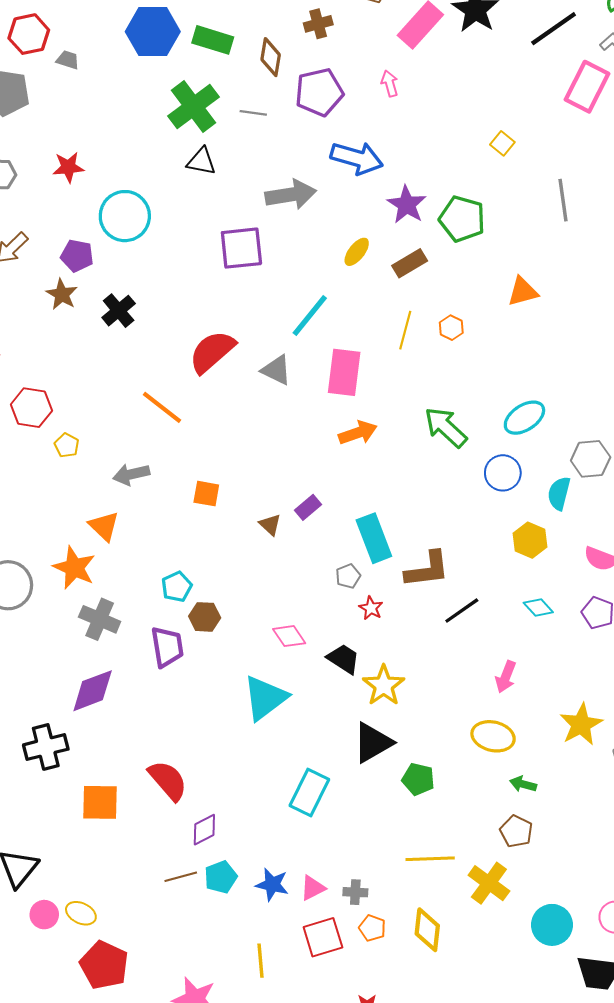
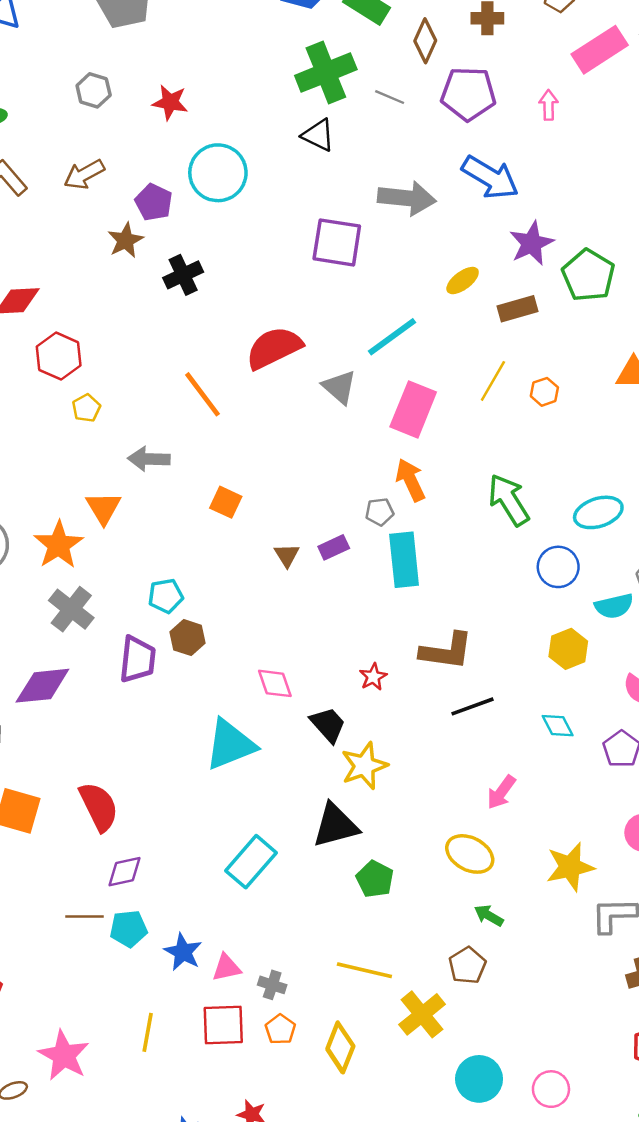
orange arrow: (358, 433) -> (410, 480), turned -111
cyan semicircle: (559, 493) -> (614, 606), turned -132
cyan rectangle: (374, 538) -> (404, 560), moved
gray pentagon: (348, 576) -> (380, 512), moved

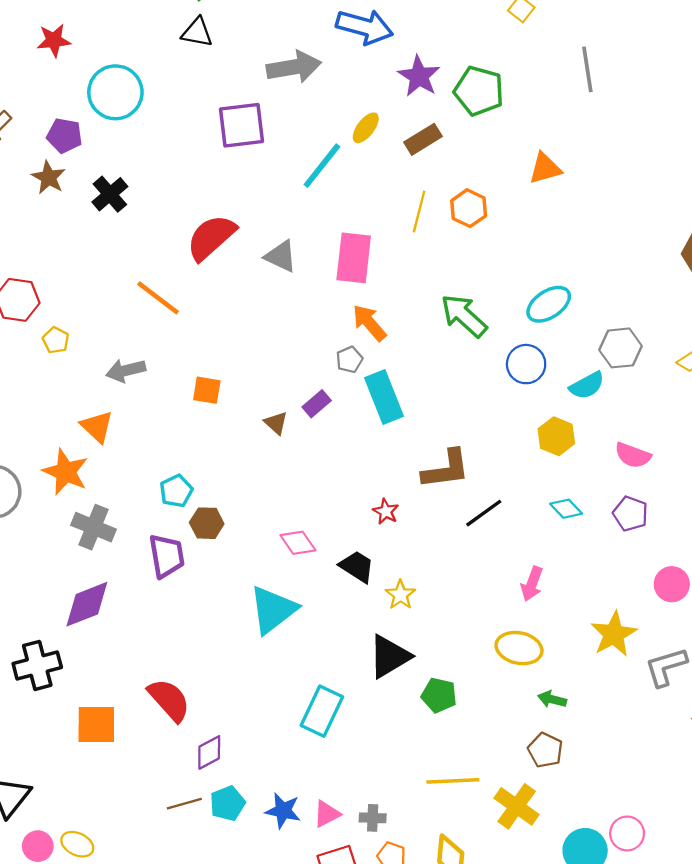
cyan line: (392, 337) -> (322, 166), moved
orange hexagon: (544, 392) -> (469, 208), size x1.4
yellow star: (364, 766) -> (400, 595), size x0.7
pink circle: (551, 1089) -> (627, 833), moved

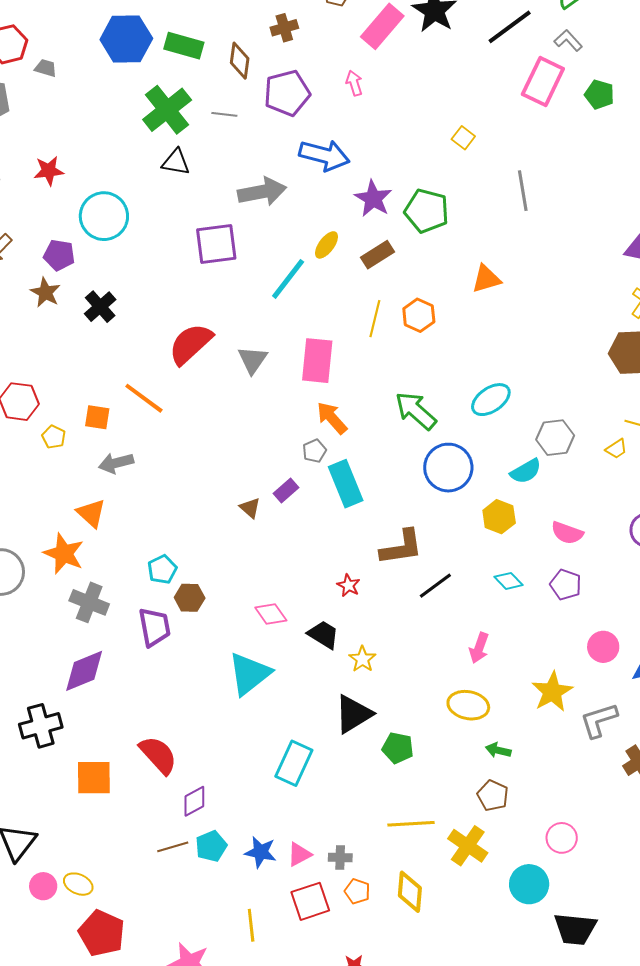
gray triangle: (281, 256) -> (253, 360), turned 40
blue circle: (526, 364) -> (448, 468), moved, size x1.4
orange square: (207, 390) -> (97, 417), moved
pink circle: (627, 833) -> (562, 838), moved

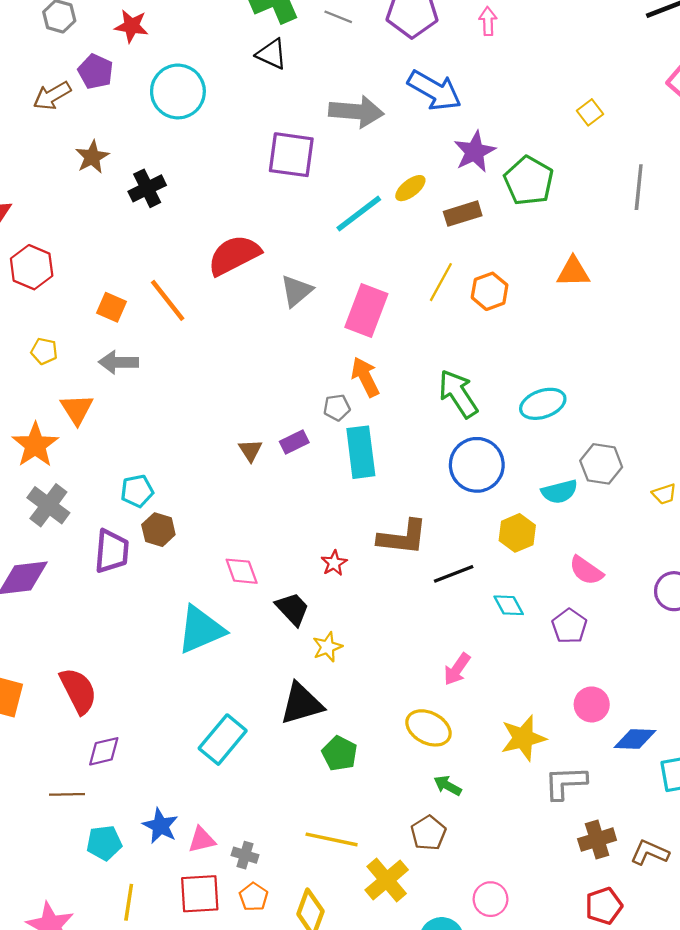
purple pentagon: (59, 255) -> (96, 71), moved
yellow pentagon: (54, 437) -> (44, 351), moved, turned -30
black line: (435, 586) -> (454, 574), moved
cyan pentagon: (211, 846) -> (104, 843), moved

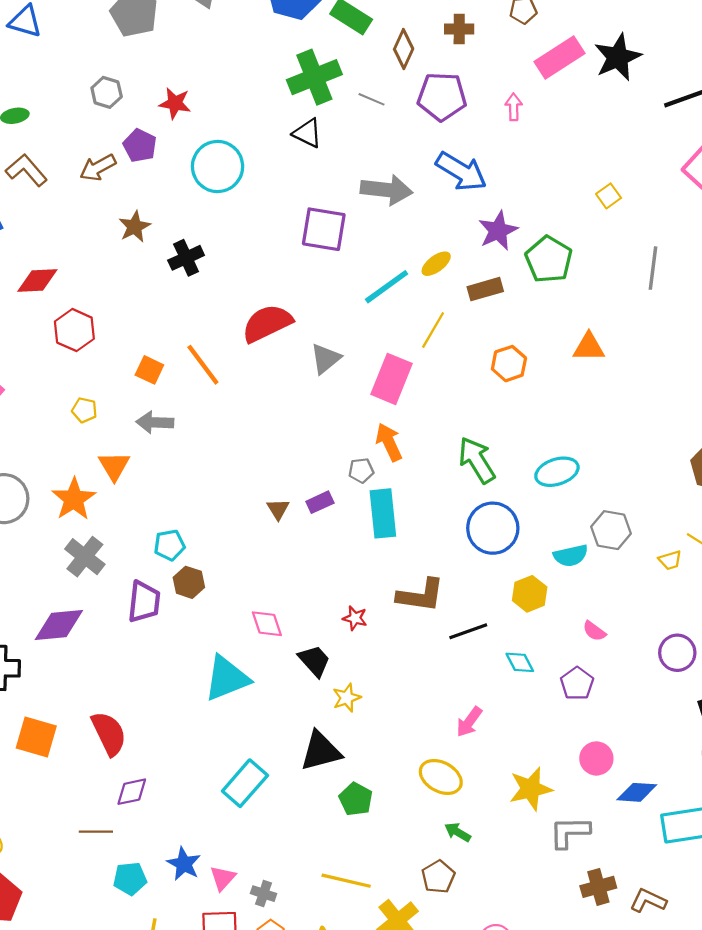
yellow line: (441, 282) -> (433, 330), moved
red star: (334, 563) -> (355, 618), turned -30
pink semicircle: (586, 571) -> (594, 631), size x0.7
pink triangle: (202, 840) -> (223, 878), turned -36

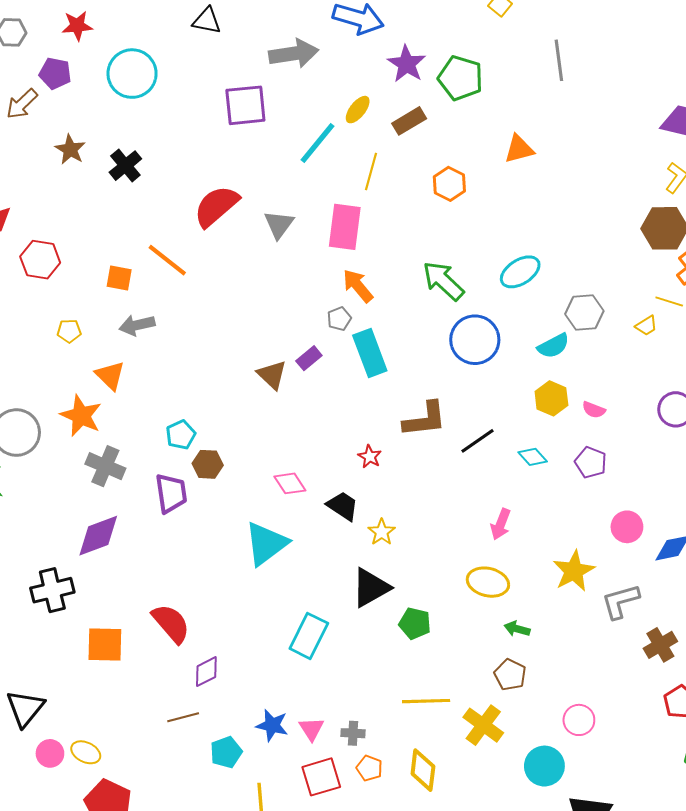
brown triangle: (278, 509) -> (272, 375), size x1.4
yellow hexagon: (530, 594) -> (551, 398), moved
red star: (355, 618) -> (370, 457), turned 30

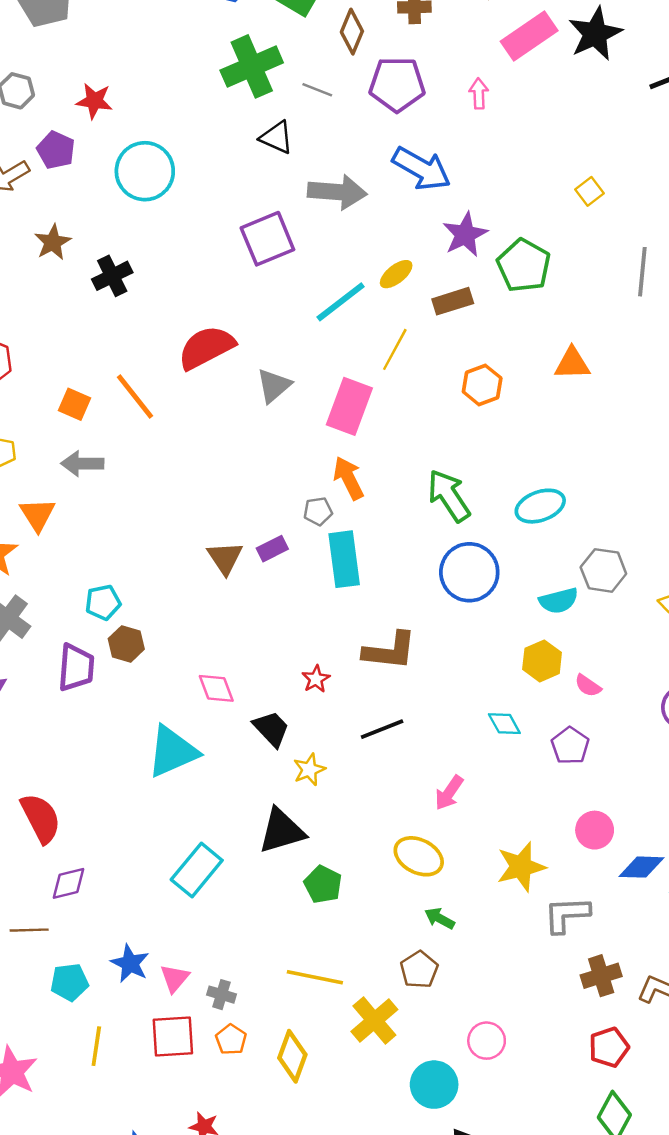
black triangle: (207, 21) -> (277, 137), moved
purple square: (245, 105) -> (267, 239), turned -30
black line: (478, 441) -> (382, 729), moved

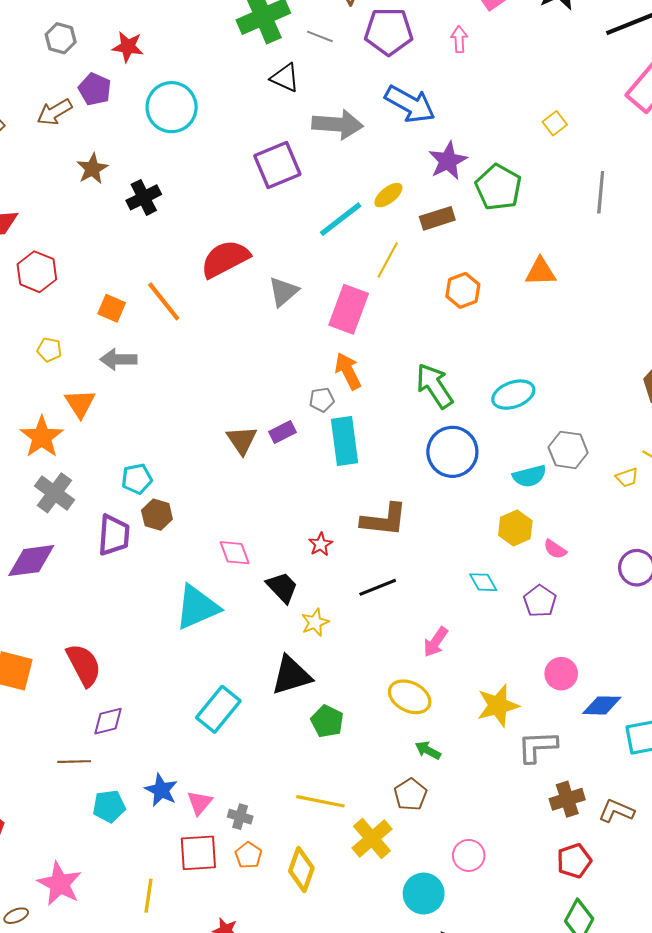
yellow line: (96, 1046) -> (148, 896), moved

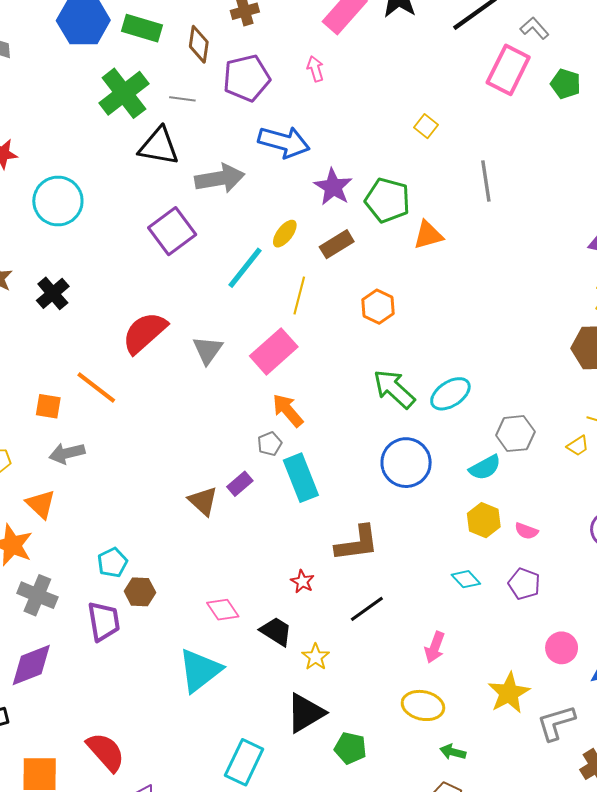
black triangle: (285, 78) -> (159, 146), size x1.4
orange triangle: (541, 272) -> (428, 235), moved
pink rectangle: (349, 309) -> (274, 351), turned 42
green arrow: (435, 386) -> (394, 389), moved

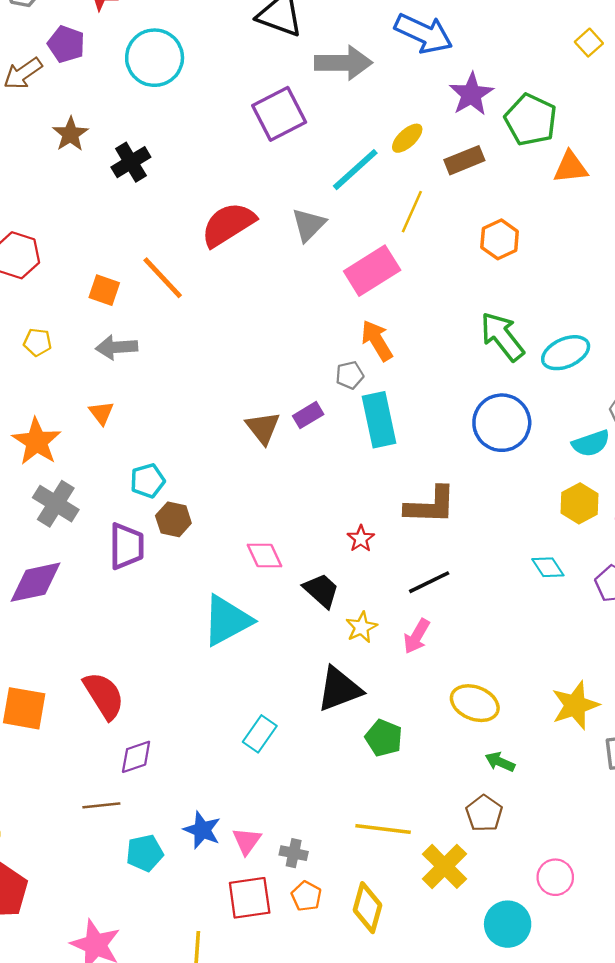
gray triangle: (208, 350) -> (309, 225), moved
orange triangle: (41, 504) -> (101, 413), moved, size x0.7
pink arrow: (435, 647) -> (417, 636), moved
cyan rectangle: (244, 762) -> (260, 734), size x0.7

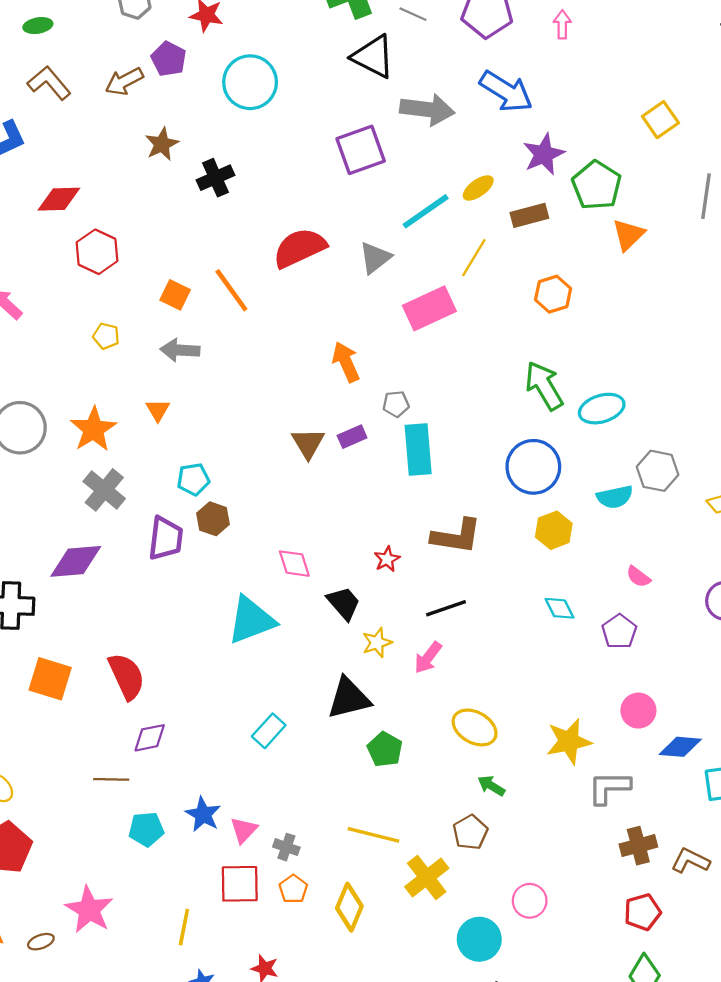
yellow square: (589, 43) -> (660, 120), size x1.4
orange triangle: (571, 167) -> (628, 235), turned -45
orange arrow: (377, 341) -> (346, 362), moved
yellow hexagon: (579, 503) -> (554, 530), moved

